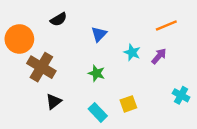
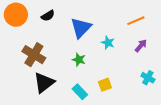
blue triangle: (99, 34) -> (81, 28), size x1.6
orange circle: (19, 39) -> (16, 15), moved
purple arrow: (159, 56) -> (141, 46), moved
black triangle: (54, 101) -> (44, 83), size x1.6

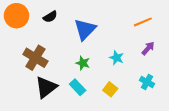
cyan star: (108, 43) -> (116, 58), moved
cyan cross: (148, 78) -> (147, 82), moved
yellow square: (105, 85) -> (110, 89), turned -32
cyan rectangle: (80, 92) -> (78, 87), moved

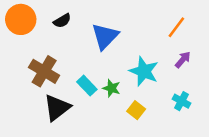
orange line: (143, 22) -> (176, 27), turned -30
cyan star: (116, 58) -> (144, 71), size x1.6
green star: (83, 63) -> (111, 88), moved
cyan rectangle: (78, 87) -> (87, 86), moved

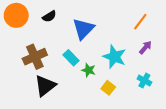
brown cross: (44, 71) -> (35, 57), turned 35
cyan rectangle: (87, 86) -> (71, 58), moved

